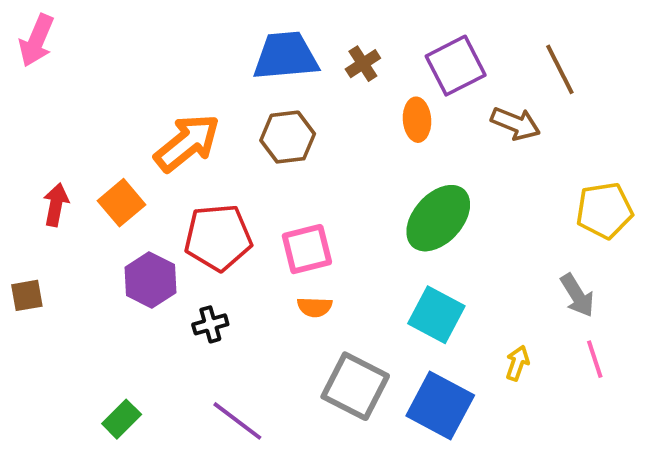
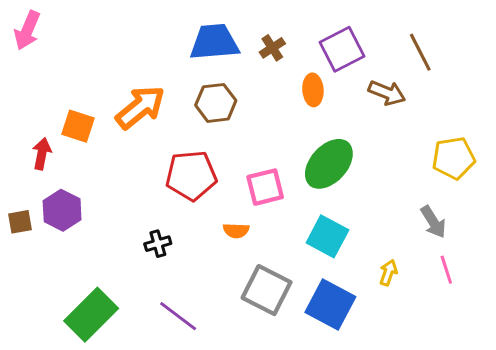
orange square: (122, 203) -> (78, 126), moved, turned -32
red pentagon: (218, 237) -> (191, 175), moved
pink square: (307, 249) -> (265, 187), moved
purple hexagon: (150, 280) -> (62, 210), moved
green rectangle: (122, 419) -> (91, 315), size x1.8

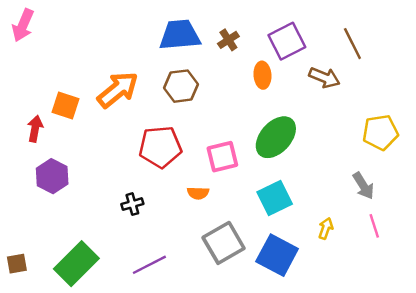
brown square: (20, 222) -> (17, 264), moved
cyan square: (327, 236) -> (275, 198), turned 36
gray square: (267, 290) -> (224, 243), turned 33
purple line: (178, 316) -> (149, 265), turned -64

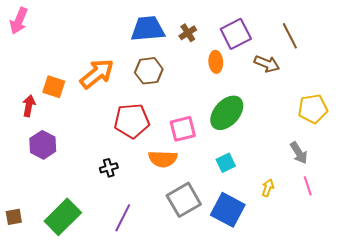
orange semicircle: (198, 193) -> (163, 159), size x1.6
cyan square: (275, 198) -> (226, 163), size x0.7
purple line: (149, 265) -> (123, 218), turned -36

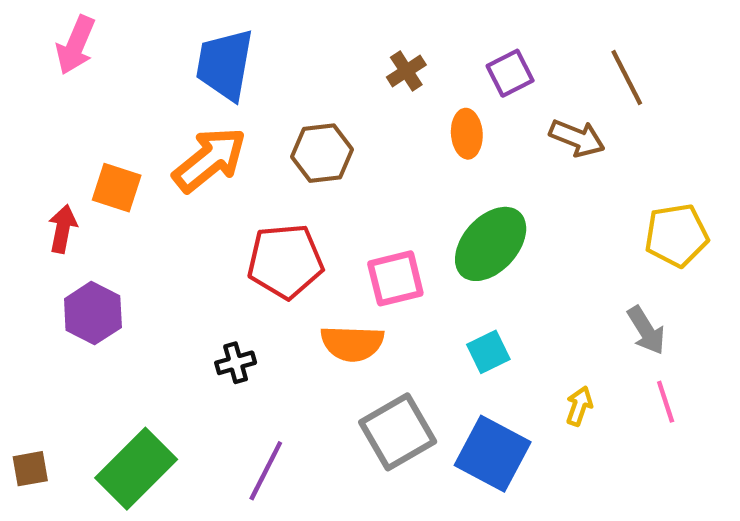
pink arrow: (19, 21) -> (76, 45), moved
blue trapezoid: (148, 29) -> (225, 65), moved, turned -75
purple square: (236, 34) -> (510, 73), size x0.7

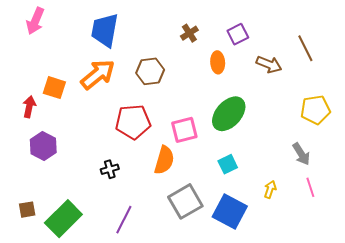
brown line: (627, 77) -> (305, 48), moved
orange semicircle: (352, 343) -> (164, 160), turned -76
brown square: (30, 469) -> (27, 210), moved

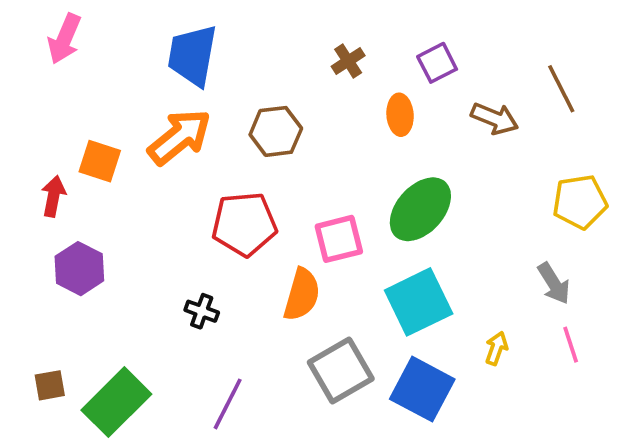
cyan square: (228, 164) -> (419, 302), size x1.8
black cross: (110, 169) -> (202, 311), turned 36

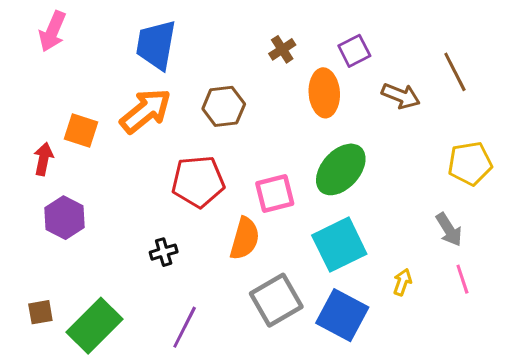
orange ellipse: (400, 115) -> (324, 93), size x1.4
black cross: (202, 311) -> (164, 252), turned -36

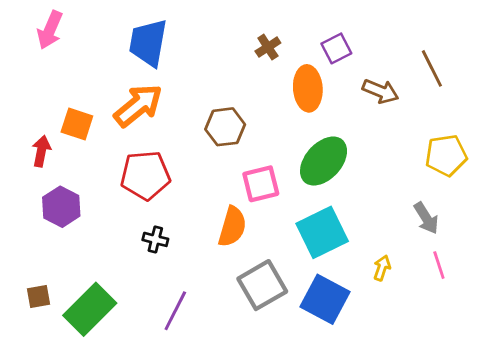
brown hexagon: (224, 106) -> (225, 127), moved
red pentagon: (198, 181) -> (145, 175), moved
black cross: (164, 252) -> (155, 239), turned 30

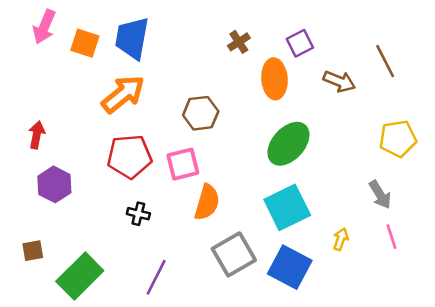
orange square: (77, 124) -> (85, 43), moved
pink square: (261, 184) -> (183, 164), moved
brown square: (38, 296) -> (33, 251), moved

